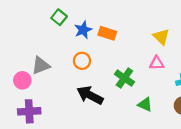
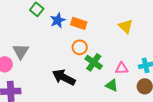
orange circle: (82, 61) -> (80, 47), moved
pink triangle: (157, 63) -> (122, 68), moved
gray triangle: (41, 65) -> (21, 51), turned -36

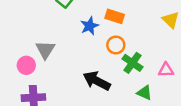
blue star: (58, 20) -> (90, 26), moved
green triangle: (112, 85) -> (144, 93), moved

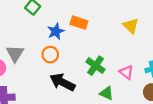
orange circle: (116, 45) -> (50, 55), moved
pink triangle: (166, 70) -> (126, 72), turned 40

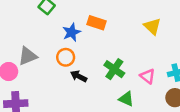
gray triangle: (15, 53) -> (28, 56), turned 36
black arrow: (62, 82) -> (79, 76), moved, size x0.6

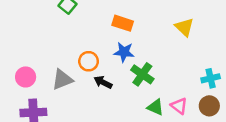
blue star: (72, 32) -> (124, 52), moved, turned 30
gray triangle: (28, 56) -> (62, 80), moved
pink triangle: (148, 76) -> (179, 106), moved

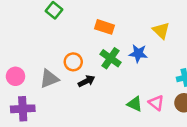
blue star: (124, 52) -> (138, 53), moved
green cross: (142, 74) -> (111, 58), moved
black arrow: (103, 82) -> (86, 81), turned 126

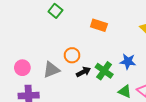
blue star: (138, 53) -> (128, 61), moved
green cross: (111, 58) -> (104, 71), moved

